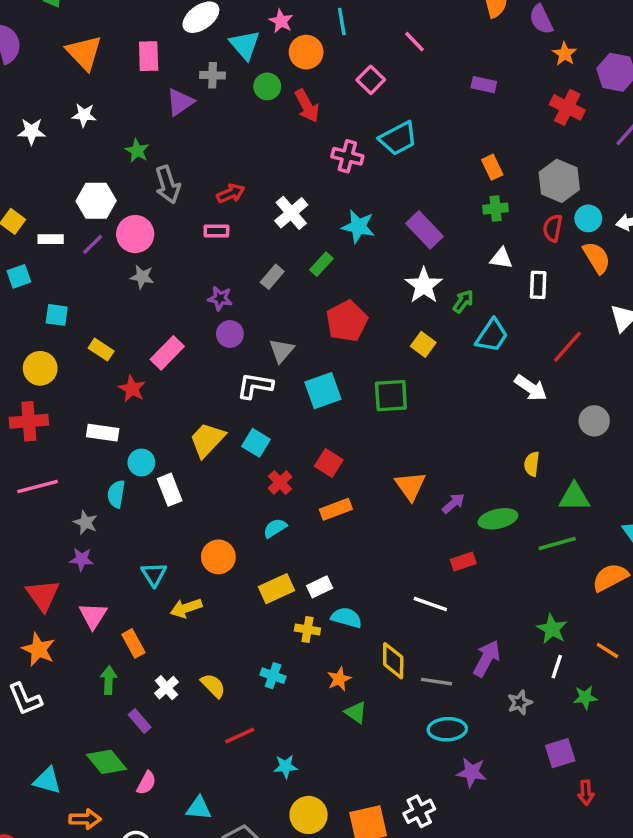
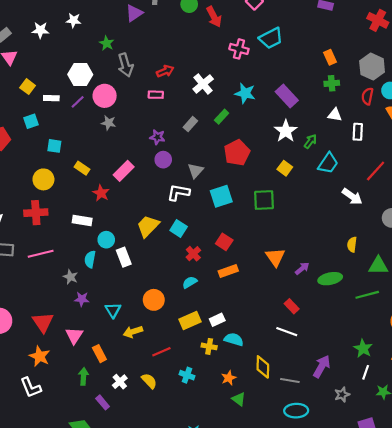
purple star: (82, 559) -> (82, 299), moved
red rectangle: (463, 561) -> (292, 306), moved, turned 64
red line: (240, 736) -> (161, 352), moved

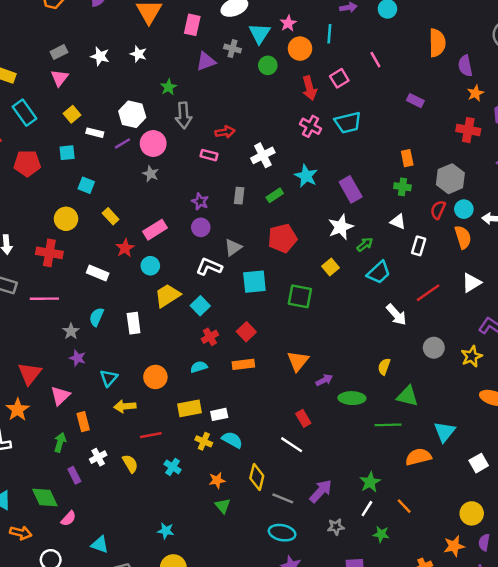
red arrow: (214, 17) -> (309, 88), moved
red cross: (378, 20) -> (468, 130), turned -30
gray rectangle: (190, 124) -> (239, 196), turned -48
cyan circle: (106, 240) -> (150, 266), moved

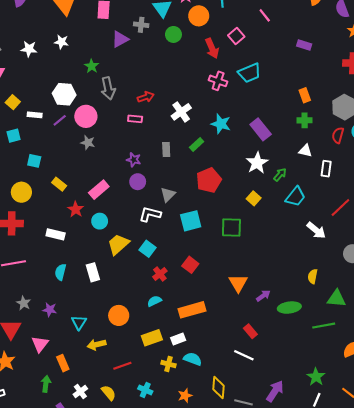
gray star: (71, 331) -> (24, 303), moved
orange rectangle: (243, 364) -> (192, 310), moved, size x1.4

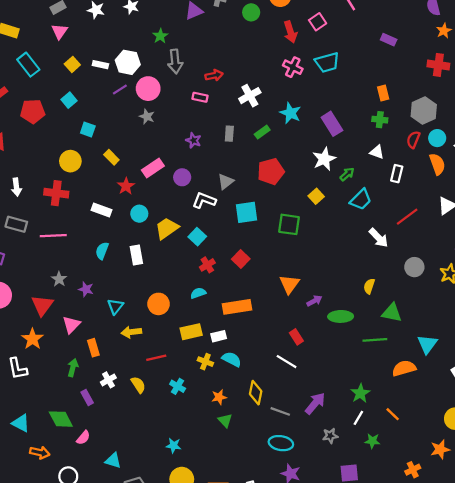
white rectangle: (35, 115) -> (100, 65), moved
cyan square: (14, 136) -> (69, 100), turned -32
purple circle: (138, 182) -> (182, 177), moved
cyan circle: (100, 221) -> (139, 214), moved

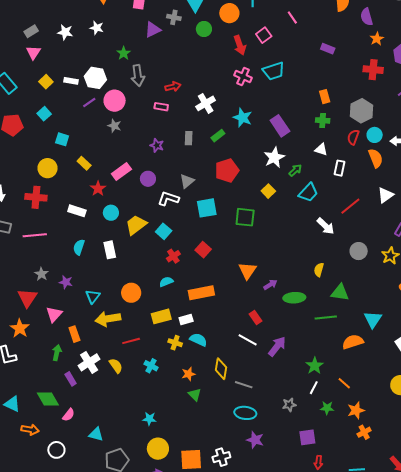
yellow arrow: (131, 332) -> (108, 319), size x1.4
white cross: (108, 380) -> (89, 362), size x1.5
purple arrow: (315, 403) -> (277, 346), moved
orange star: (440, 449) -> (356, 410), moved

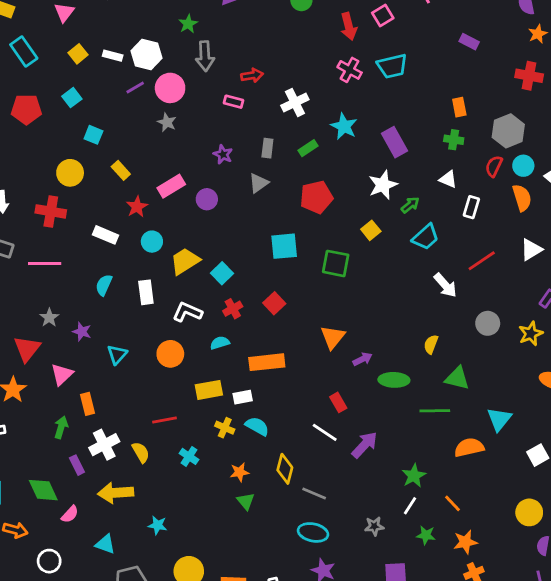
gray triangle: (187, 181) -> (259, 183), moved
white L-shape: (168, 199) -> (187, 312), moved
yellow arrow: (108, 319) -> (116, 493), moved
cyan star: (149, 419) -> (158, 525), moved

